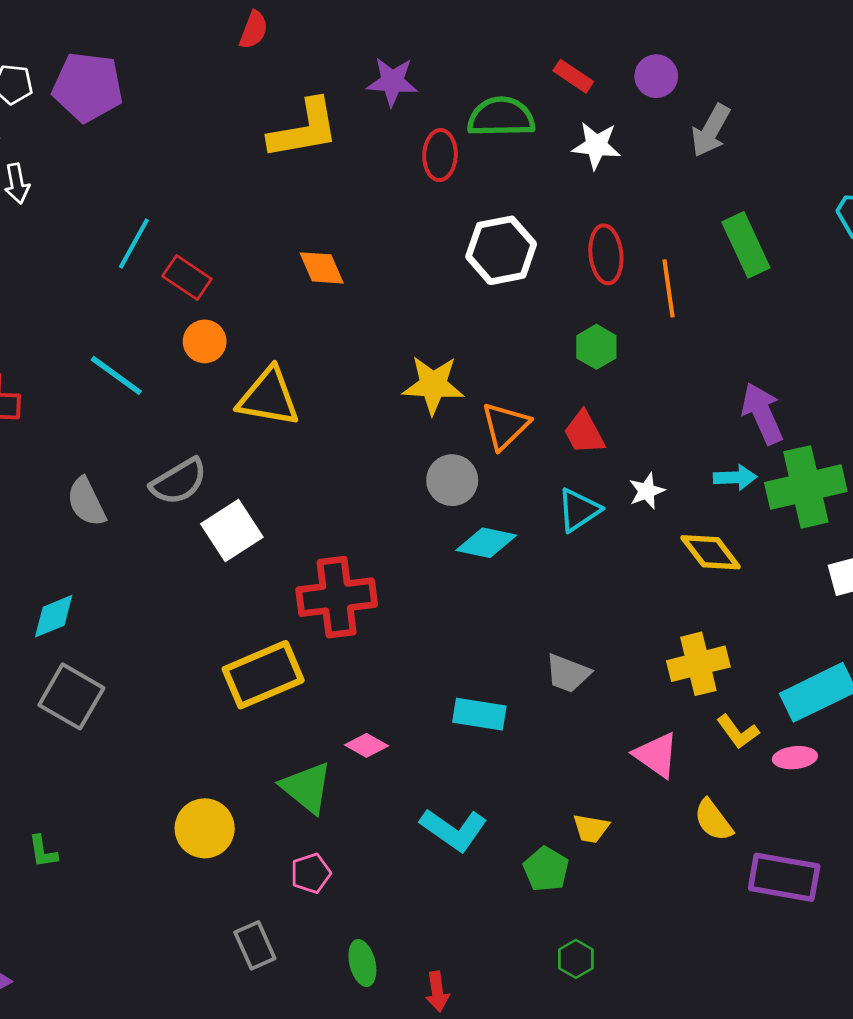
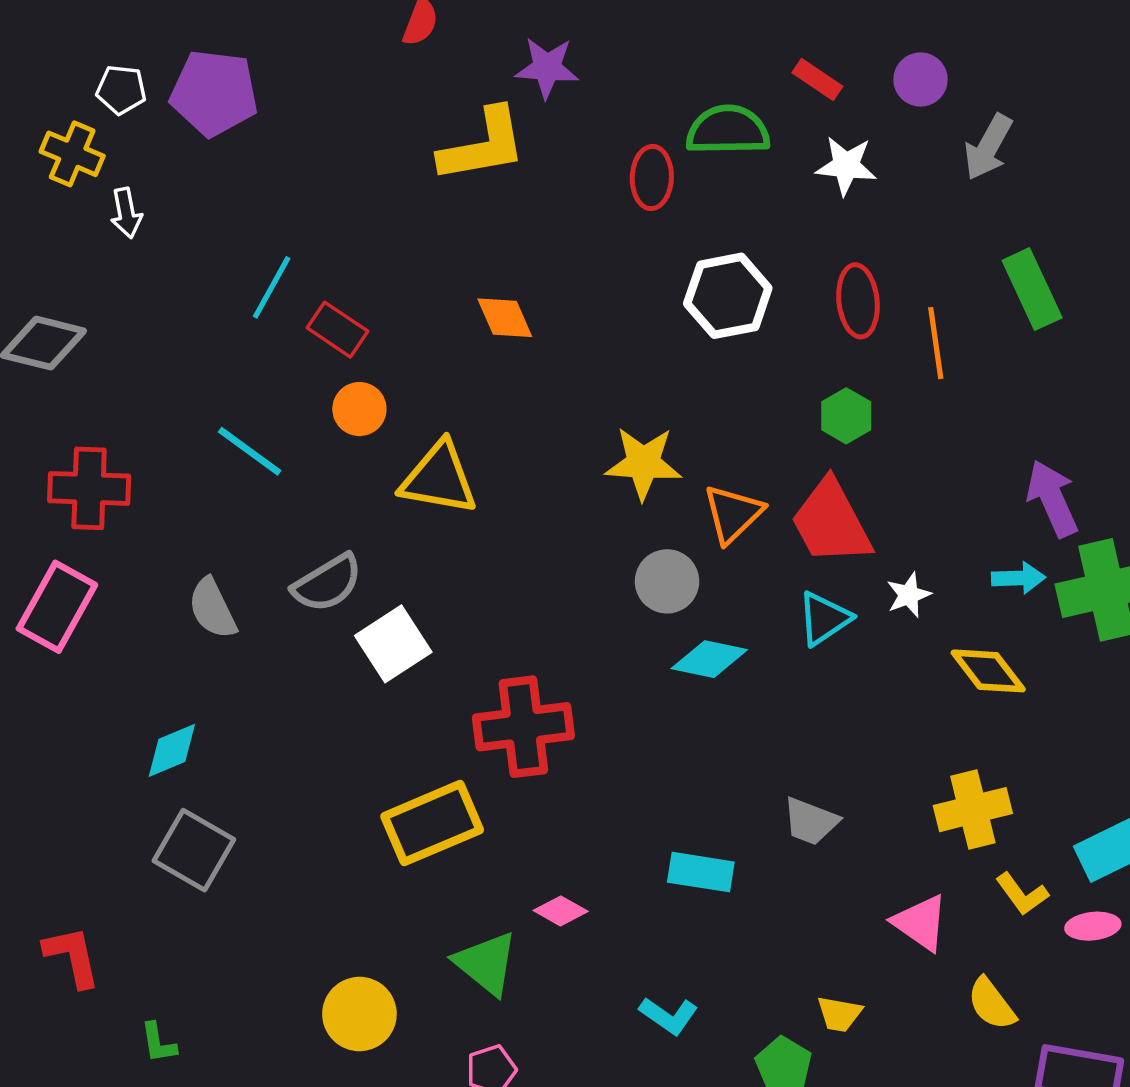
purple star: (392, 82) -> (547, 68), moved
red trapezoid: (584, 433) -> (831, 522), size x1.6
cyan L-shape: (454, 830) -> (669, 1016), size x0.7

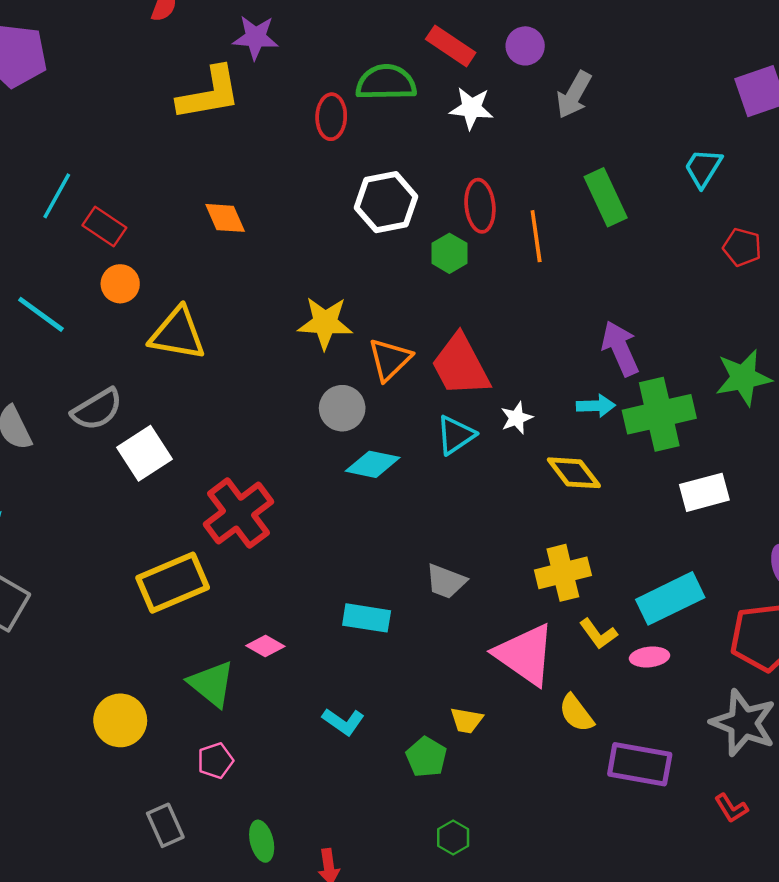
red rectangle: (817, 79) -> (451, 46), size x1.4
green hexagon: (846, 416) -> (449, 253), moved
red cross: (523, 727) -> (238, 513), turned -30
pink triangle: (921, 923) -> (525, 655), size x1.5

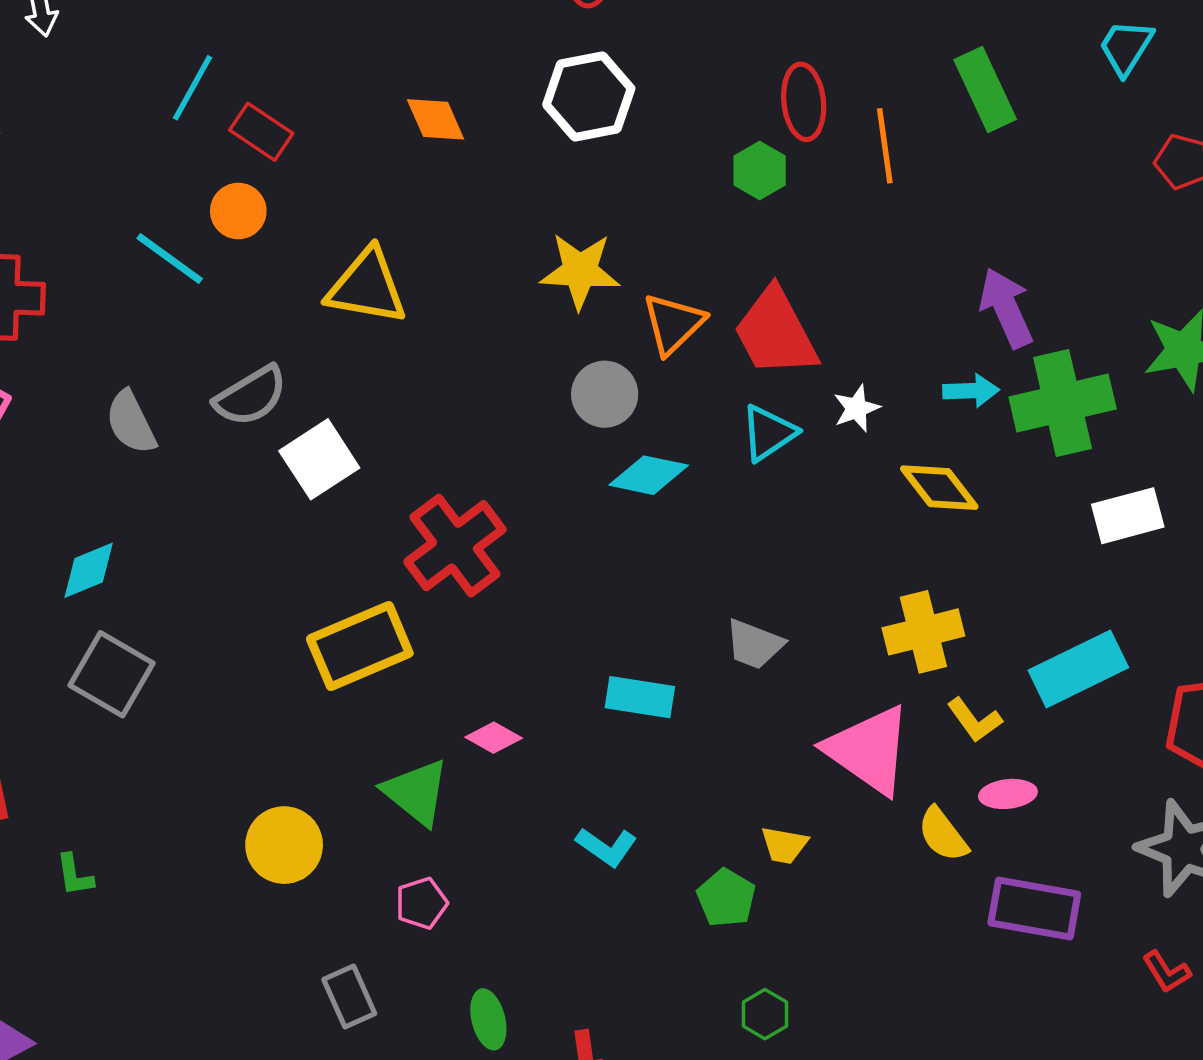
white hexagon: (386, 202) -> (589, 97), moved
orange circle: (120, 284) -> (238, 211), moved
pink ellipse: (649, 657) -> (1008, 794), moved

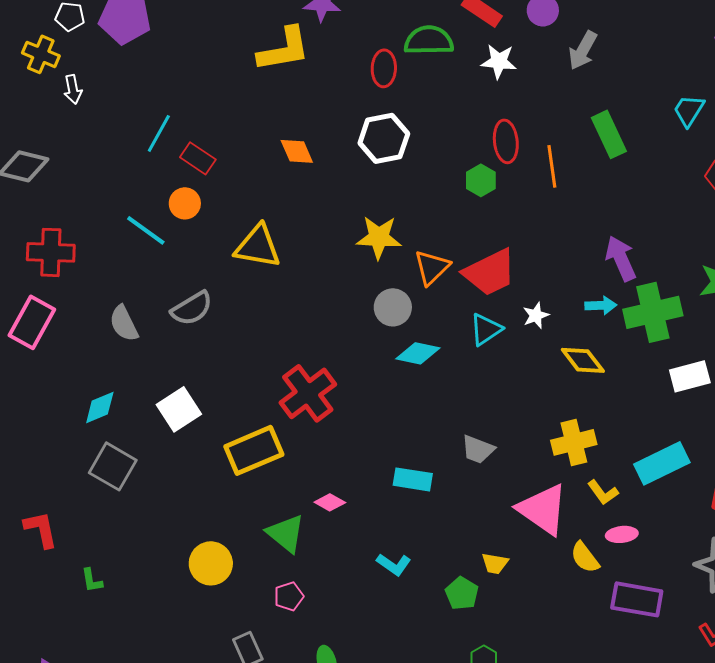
red trapezoid: (775, 333) -> (490, 272), turned -88
white square: (319, 459) -> (179, 409), moved

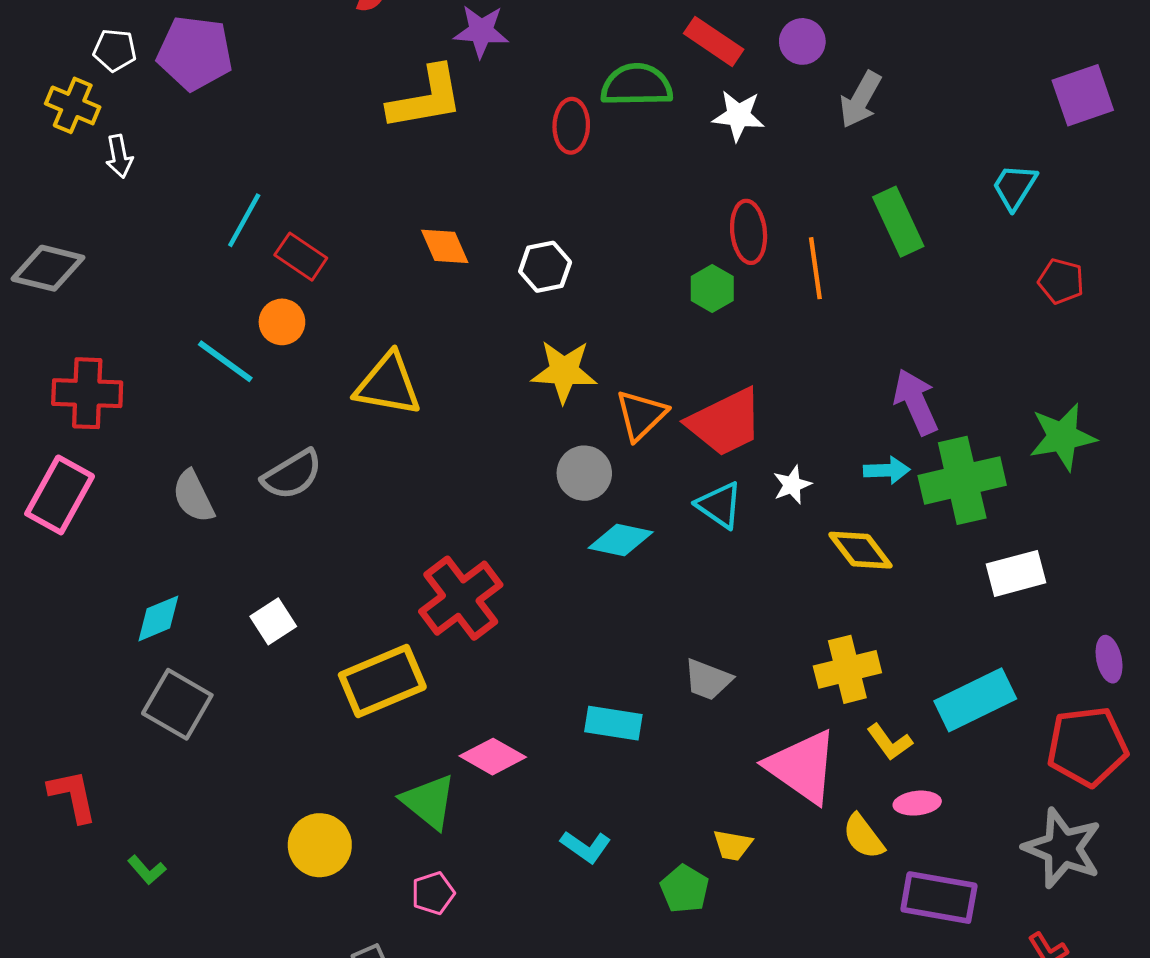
white hexagon: (384, 138) -> (545, 267), moved, size x0.7
cyan triangle: (486, 329) -> (719, 505), turned -51
white square: (179, 409) -> (273, 621), size x0.7
pink diamond: (330, 502) -> (493, 757), size x1.4
green L-shape: (92, 580) -> (147, 870), turned -32

